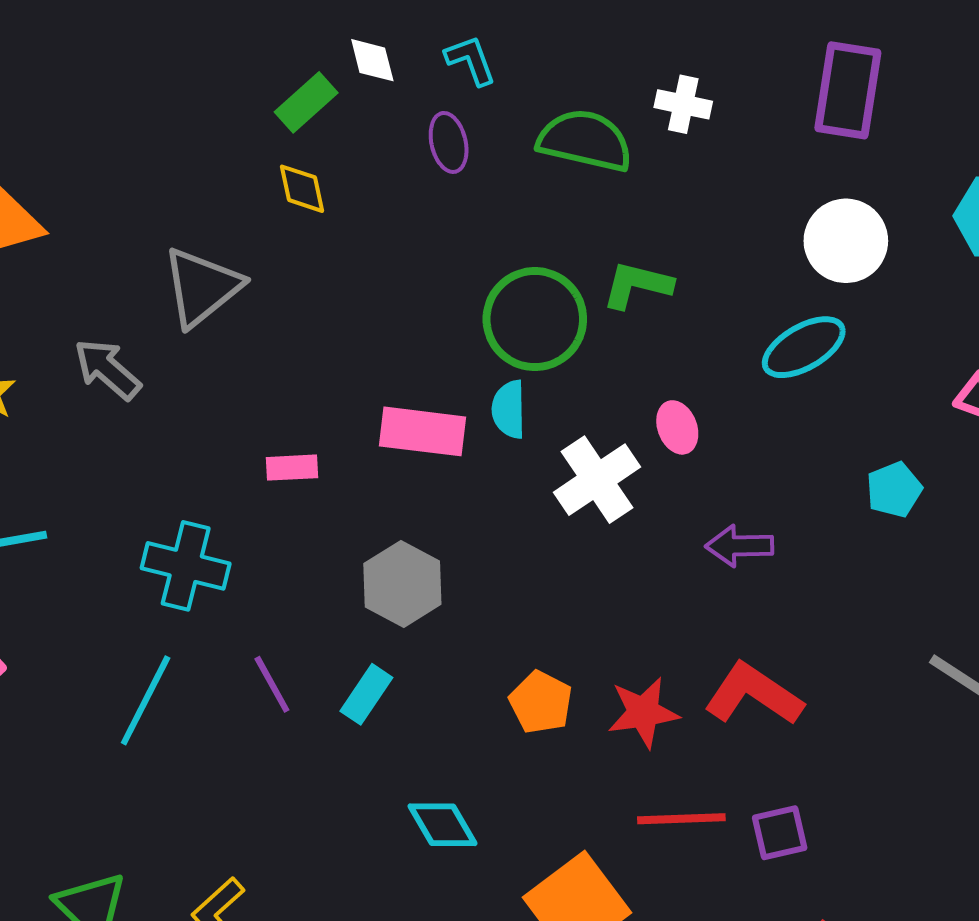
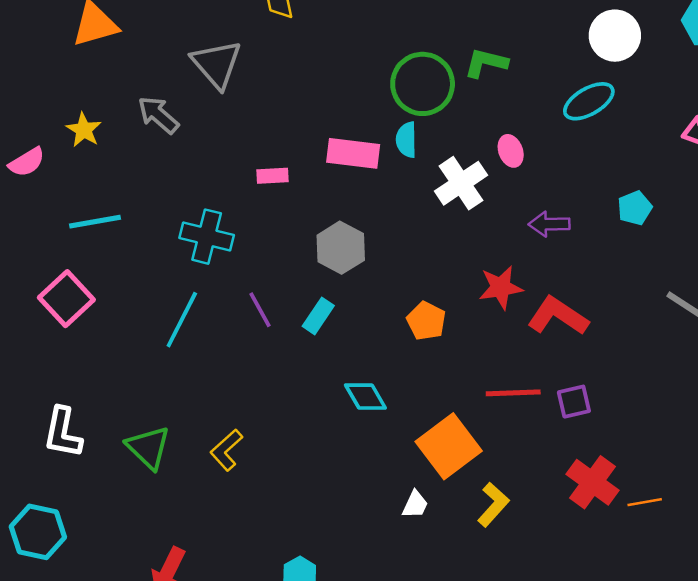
gray triangle: (202, 287) -> (217, 64), turned -32
cyan pentagon: (894, 490) -> (635, 208), moved
red star: (643, 712) -> (501, 287), moved

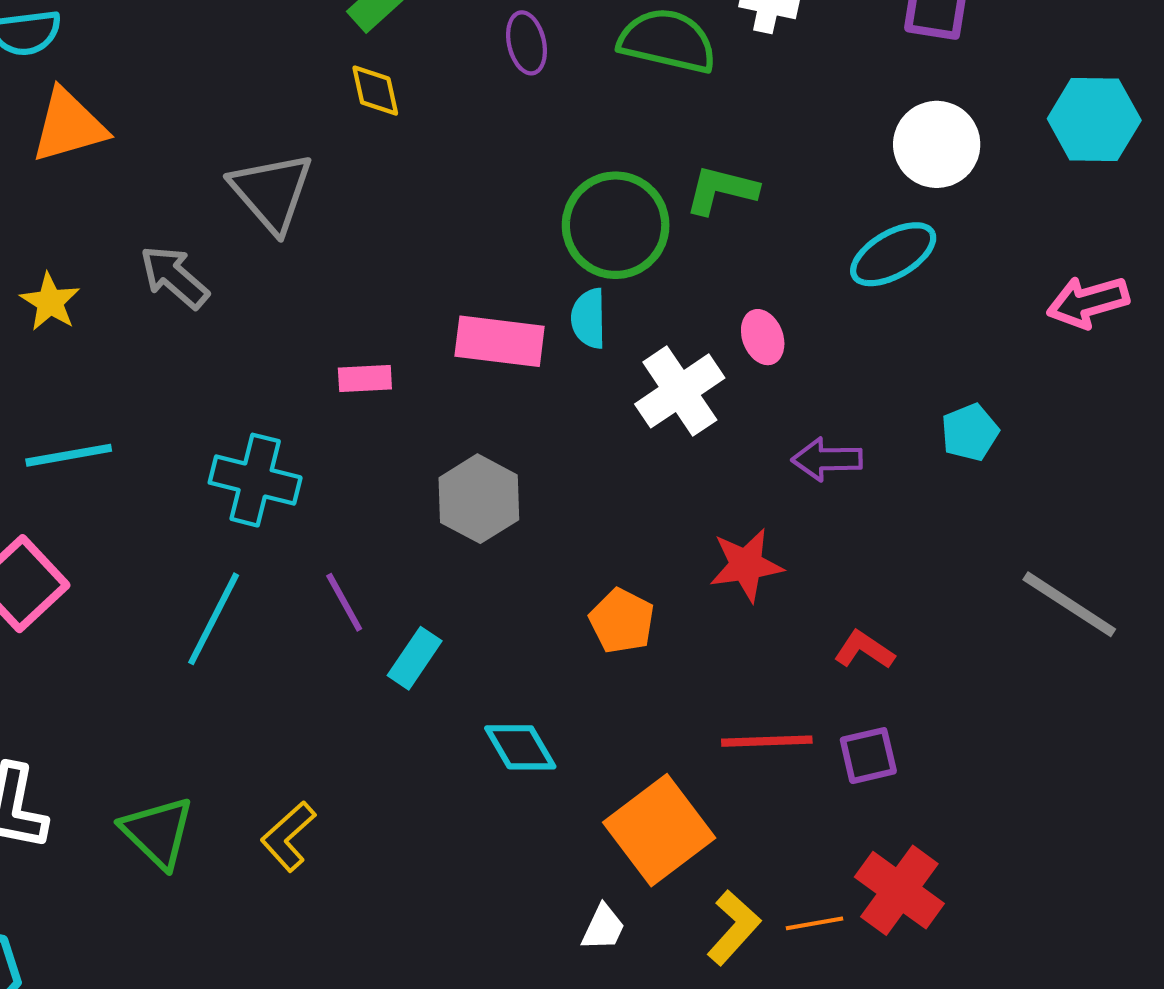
cyan rectangle: (318, 316) -> (415, 658), moved
red L-shape: (558, 316) -> (864, 650), moved, size x0.6
orange line: (645, 502) -> (814, 923), moved

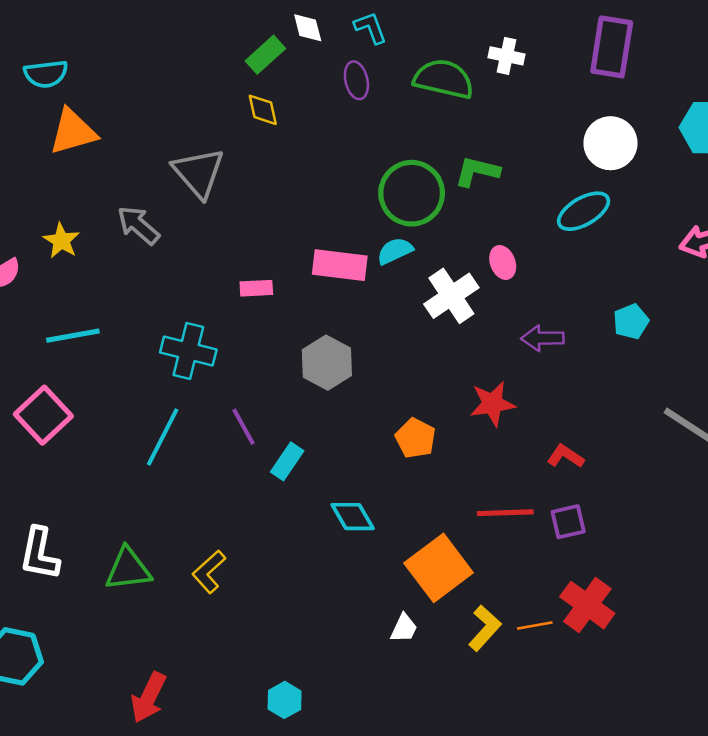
cyan semicircle: (589, 318) -> (395, 251), turned 66
green triangle: (158, 832) -> (128, 569), turned -51

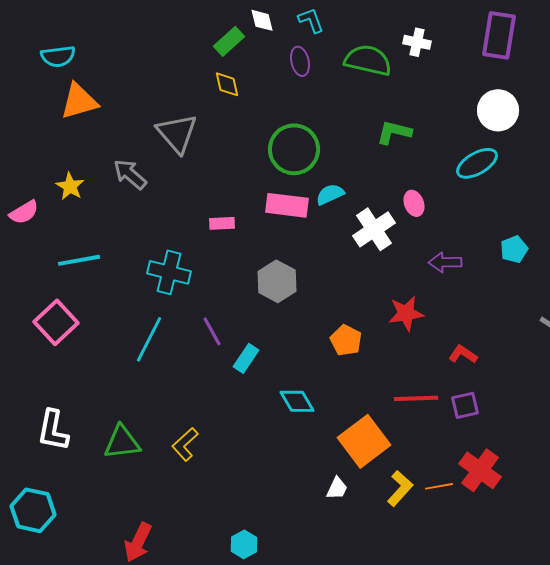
green circle: (412, 193) -> (294, 149), moved

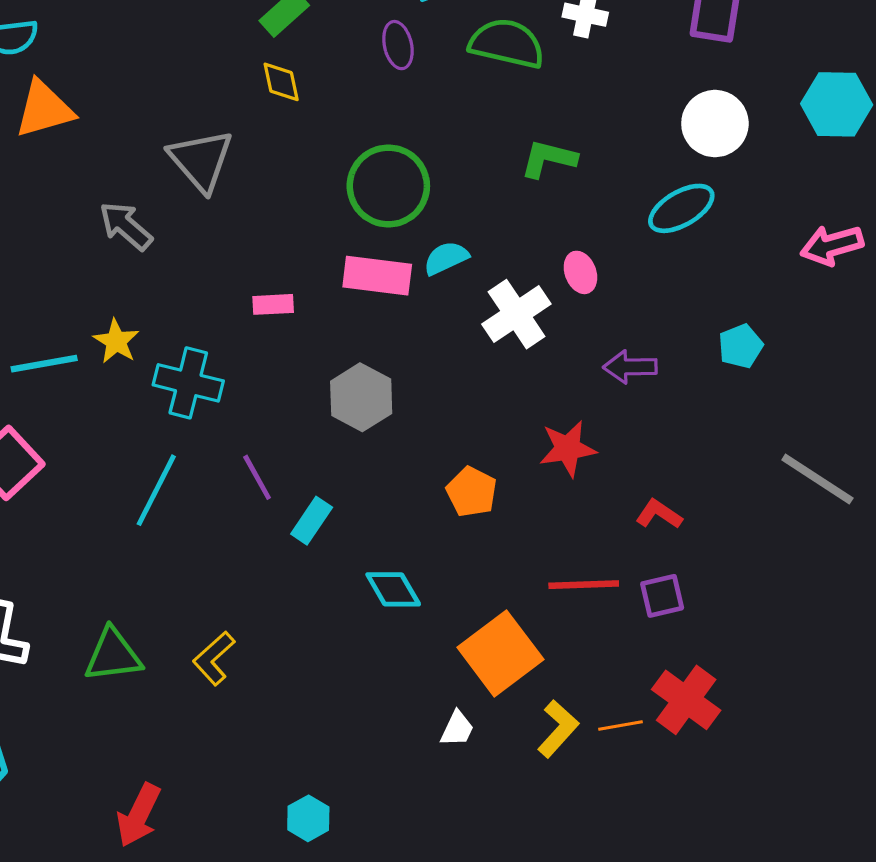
yellow star: (70, 186) -> (116, 341), moved

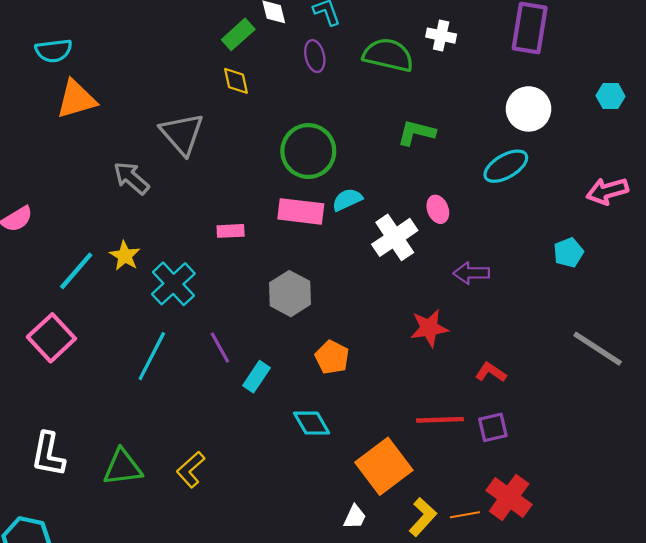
cyan hexagon: (837, 104) -> (611, 96), size x0.6
cyan pentagon: (741, 346) -> (568, 253), moved
cyan line: (44, 364) -> (76, 271), turned -39
cyan cross: (188, 383) -> (173, 284), turned 33
orange pentagon: (472, 492) -> (332, 357), moved

